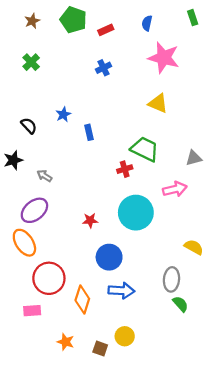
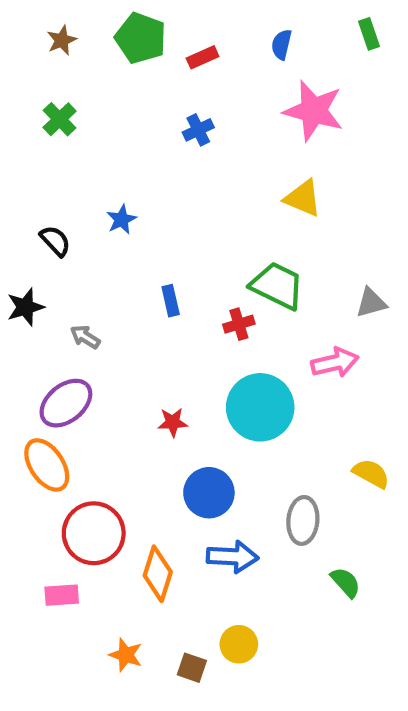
blue rectangle: (89, 132) -> (171, 301), moved
gray ellipse: (171, 279) -> (303, 520), moved

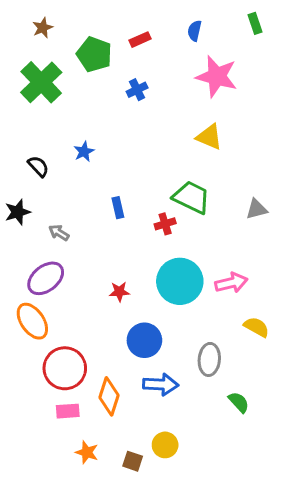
green pentagon: (141, 38) -> (94, 54), moved
green cross: (60, 119) -> (41, 82), size x1.8
pink arrow: (335, 363) -> (231, 283), moved
pink rectangle: (62, 595) -> (68, 411), moved

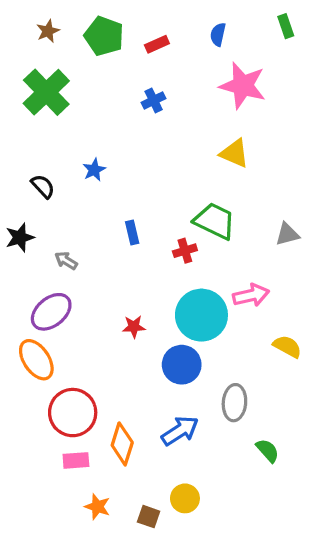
green pentagon: (94, 54) -> (104, 36), moved
pink arrow: (231, 283) -> (251, 295), moved
yellow semicircle: (256, 327) -> (287, 346), moved
blue circle: (144, 340) -> (182, 365), moved
blue arrow: (161, 385) -> (180, 431), turned -36

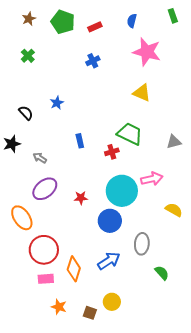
green cross: (46, 92) -> (28, 56), size x0.5
purple ellipse: (51, 312) -> (45, 189), moved

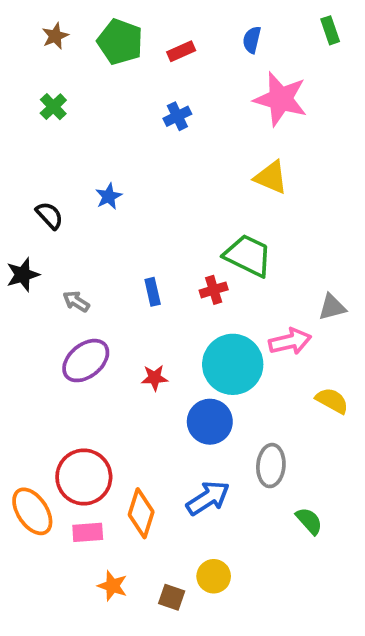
blue rectangle: (80, 141) -> (153, 292), moved
gray triangle: (174, 142) -> (332, 307), moved
orange ellipse: (22, 218) -> (32, 511), moved

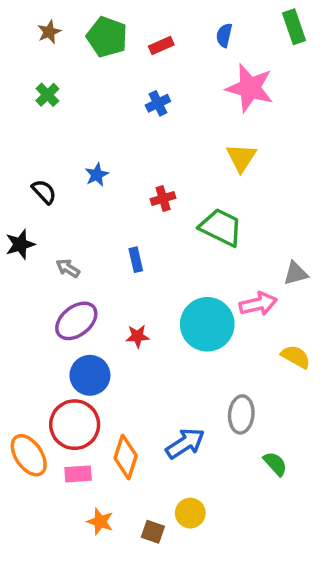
green rectangle: (330, 30) -> (294, 27), size x1.4
yellow triangle: (271, 177) -> (241, 158), turned 40
red cross: (214, 290) -> (163, 198), moved
blue circle: (210, 422) -> (90, 375), moved

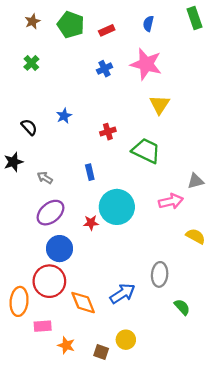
pink star: (250, 88) -> (146, 64), moved
cyan circle: (207, 324) -> (117, 207), moved
orange ellipse: (29, 455) -> (19, 301), turned 40
orange diamond: (126, 457) -> (83, 303), turned -40
pink rectangle: (78, 474) -> (43, 326), moved

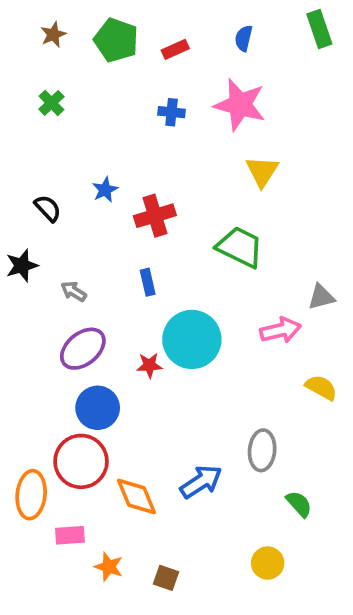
blue cross: (104, 69) -> (172, 112), turned 32
red cross: (108, 132) -> (155, 216), moved, size x1.5
yellow circle: (126, 340) -> (268, 563), moved

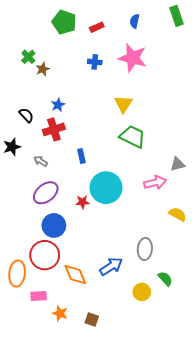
brown star: (53, 35) -> (43, 69), moved
yellow triangle: (262, 171) -> (123, 104), moved
red cross: (155, 216) -> (54, 129), moved
yellow circle: (268, 563) -> (142, 292), moved

